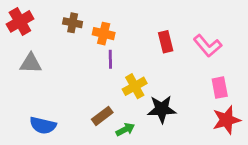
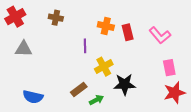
orange cross: (104, 34) -> (106, 26), moved

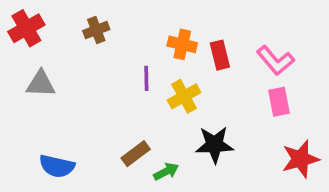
brown cross: (56, 18) -> (96, 30), turned -32
yellow cross: (104, 67) -> (184, 96), moved
pink rectangle: (169, 68) -> (279, 102), moved

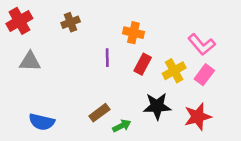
red rectangle: (220, 55) -> (143, 64), moved, turned 42
yellow cross: (184, 96) -> (174, 71), moved
pink rectangle: (279, 102) -> (204, 75), turned 48
red star: (300, 159) -> (198, 117), moved

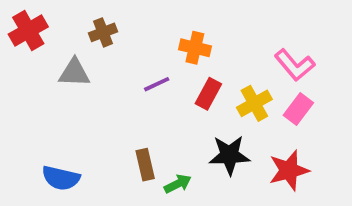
purple line: (107, 58) -> (157, 84), turned 66
gray triangle: (30, 62) -> (74, 73), moved
brown rectangle: (99, 113) -> (145, 165), turned -66

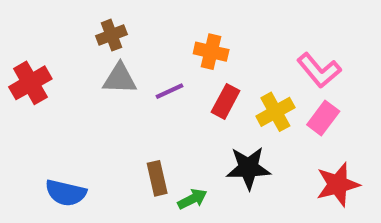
red cross: (28, 31) -> (30, 83), moved
gray triangle: (74, 73) -> (120, 79), moved
red star: (289, 170) -> (338, 185), moved

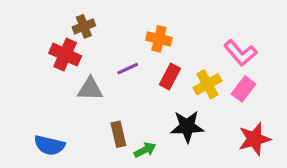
gray triangle: (120, 79) -> (90, 89), moved
red cross: (30, 83) -> (65, 55), moved, turned -36

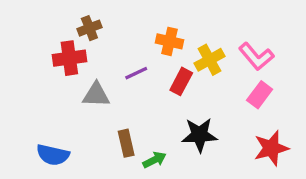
red cross: (65, 55) -> (69, 58), turned -32
yellow cross: (207, 84) -> (210, 60), moved

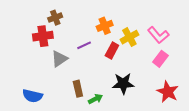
orange cross: (170, 41) -> (105, 26), turned -35
gray triangle: (96, 95) -> (59, 59), turned -36
red star: (271, 148) -> (168, 92), turned -30

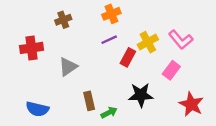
orange cross: (105, 26) -> (111, 14), moved
red cross: (43, 36) -> (32, 48), moved
purple line: (84, 45) -> (109, 40), moved
pink rectangle: (160, 59) -> (171, 70), moved

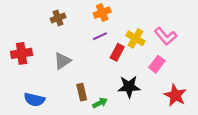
yellow cross: (148, 42) -> (135, 38), turned -30
red cross: (32, 48) -> (21, 53), moved

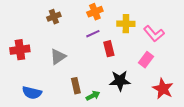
yellow cross: (135, 38) -> (126, 24), moved, turned -30
red rectangle: (117, 52) -> (109, 49), turned -42

